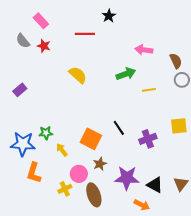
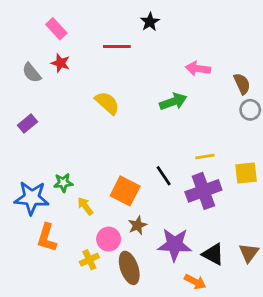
gray semicircle: (23, 41) -> (32, 73), moved
yellow line: (149, 90) -> (205, 157), moved
purple cross: (148, 139) -> (203, 191), size x1.4

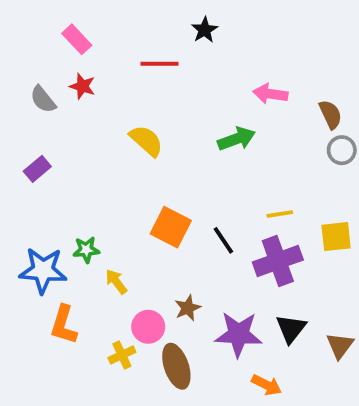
orange square: (125, 191) -> (171, 227), moved
black triangle: (213, 254) -> (291, 329), moved, turned 40

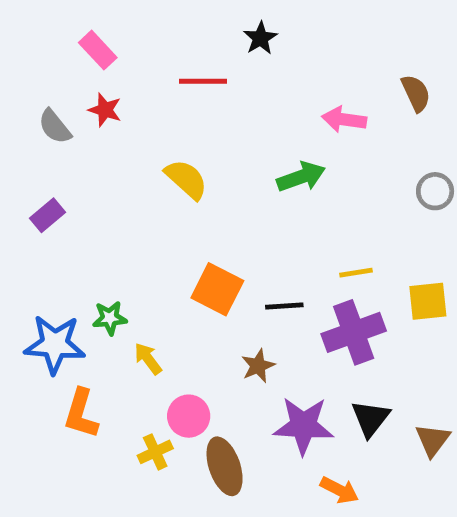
brown semicircle: (330, 114) -> (416, 93), moved
black line: (223, 240) -> (284, 306), turned -60
brown star: (188, 308) -> (258, 366), moved

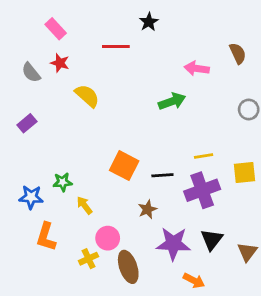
yellow semicircle: (186, 179) -> (87, 96), moved
blue star: (55, 344) -> (31, 197), size x0.7

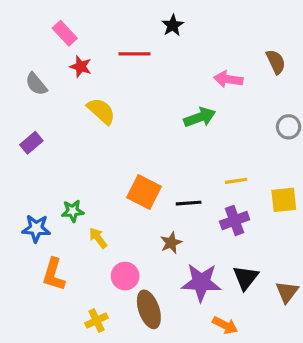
red star: (60, 63) -> (81, 67), moved
purple cross: (202, 190) -> (235, 220), size x0.7
yellow cross: (89, 259) -> (96, 320), moved

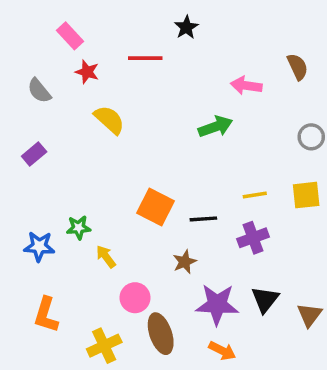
yellow square: (284, 200) -> (306, 195), moved
orange L-shape: (54, 274) -> (46, 315), moved
yellow cross: (96, 320) -> (104, 346), size x1.4
orange arrow: (225, 325) -> (222, 351), moved

